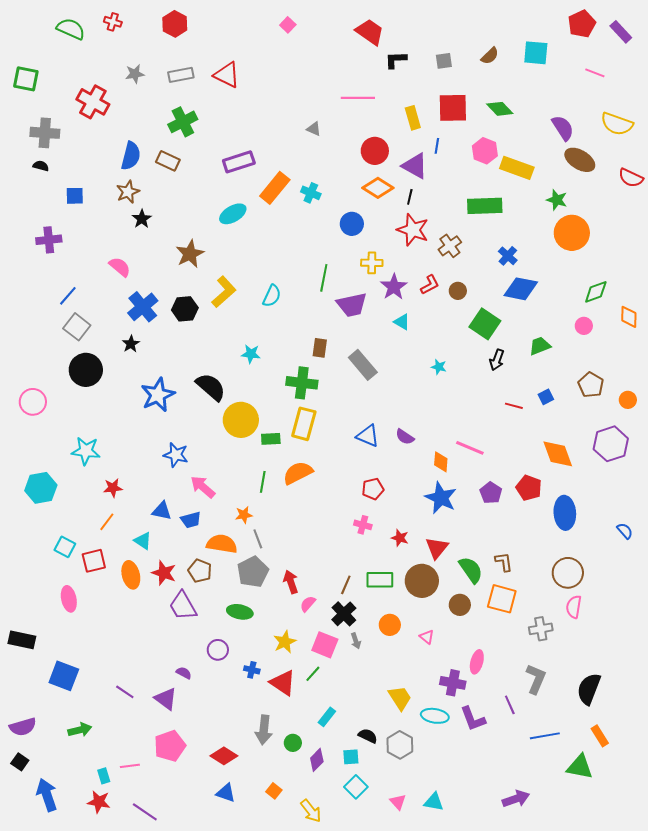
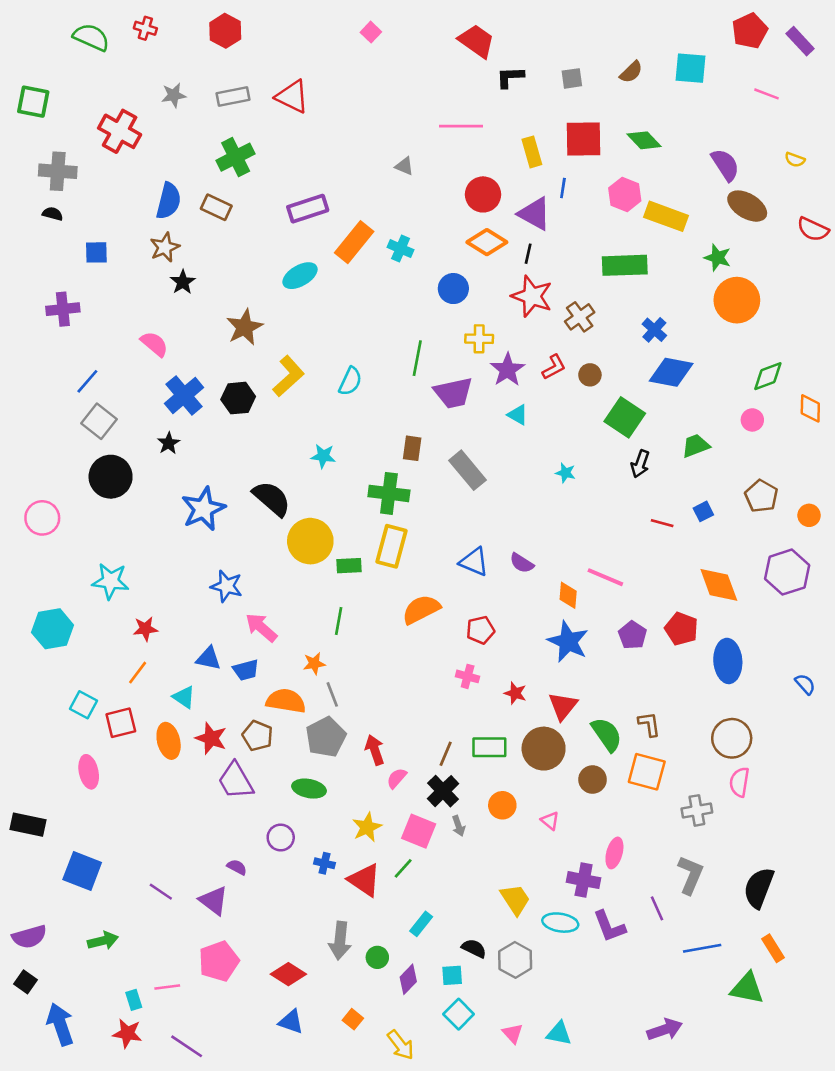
yellow semicircle: (617, 124) -> (795, 160), size x0.5
orange semicircle: (298, 473) -> (421, 609), moved

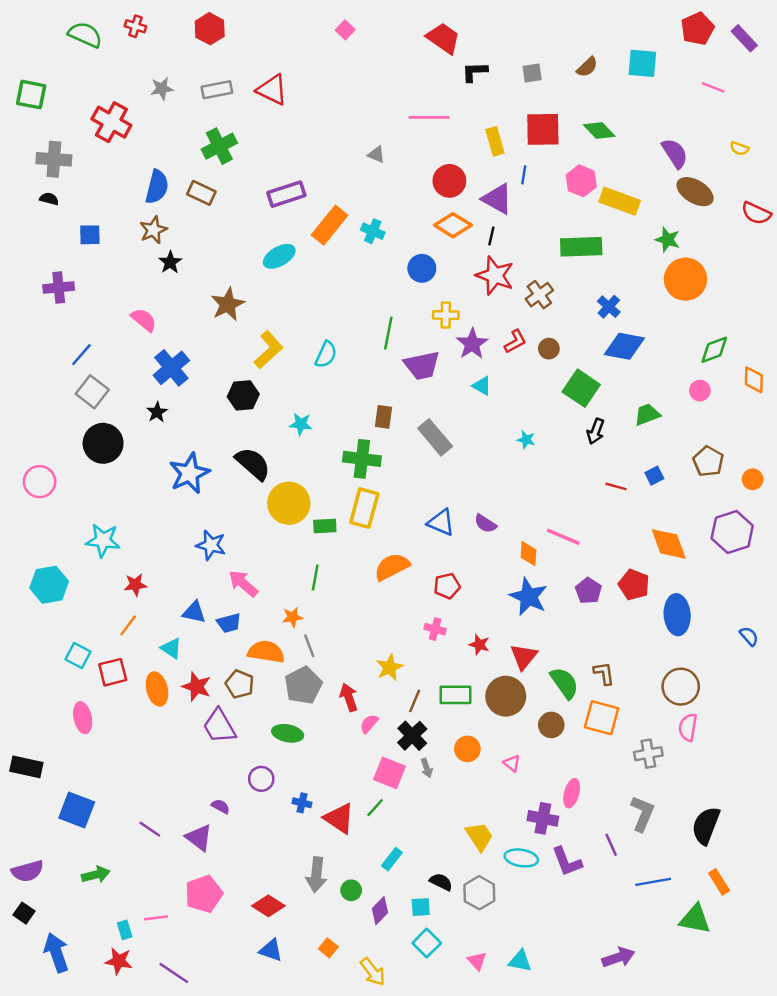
black hexagon: (238, 398) -> (243, 395), moved
yellow star: (367, 827) -> (389, 667), moved

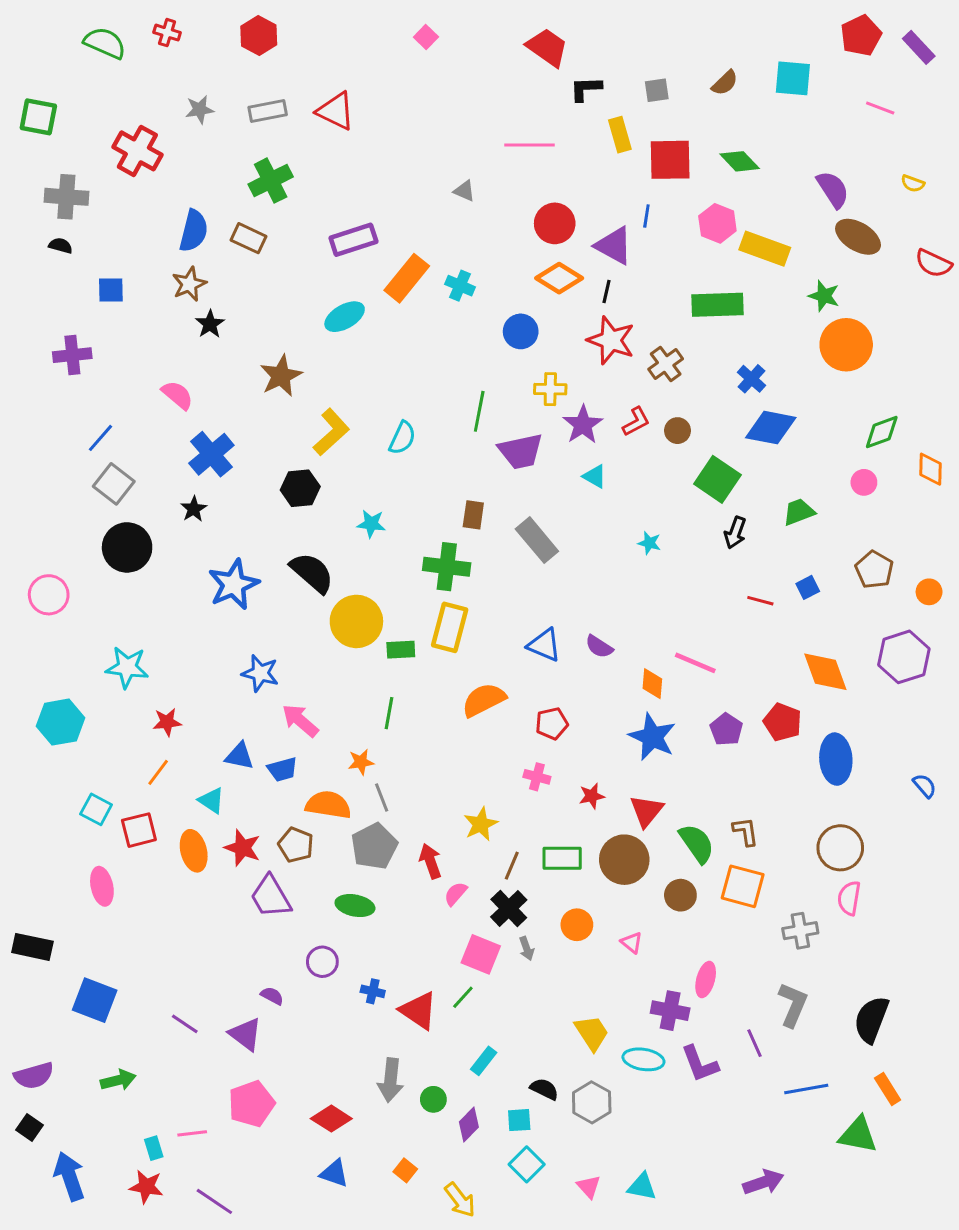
yellow rectangle: (495, 141) -> (620, 135), moved
red star: (479, 645) -> (592, 796), turned -30

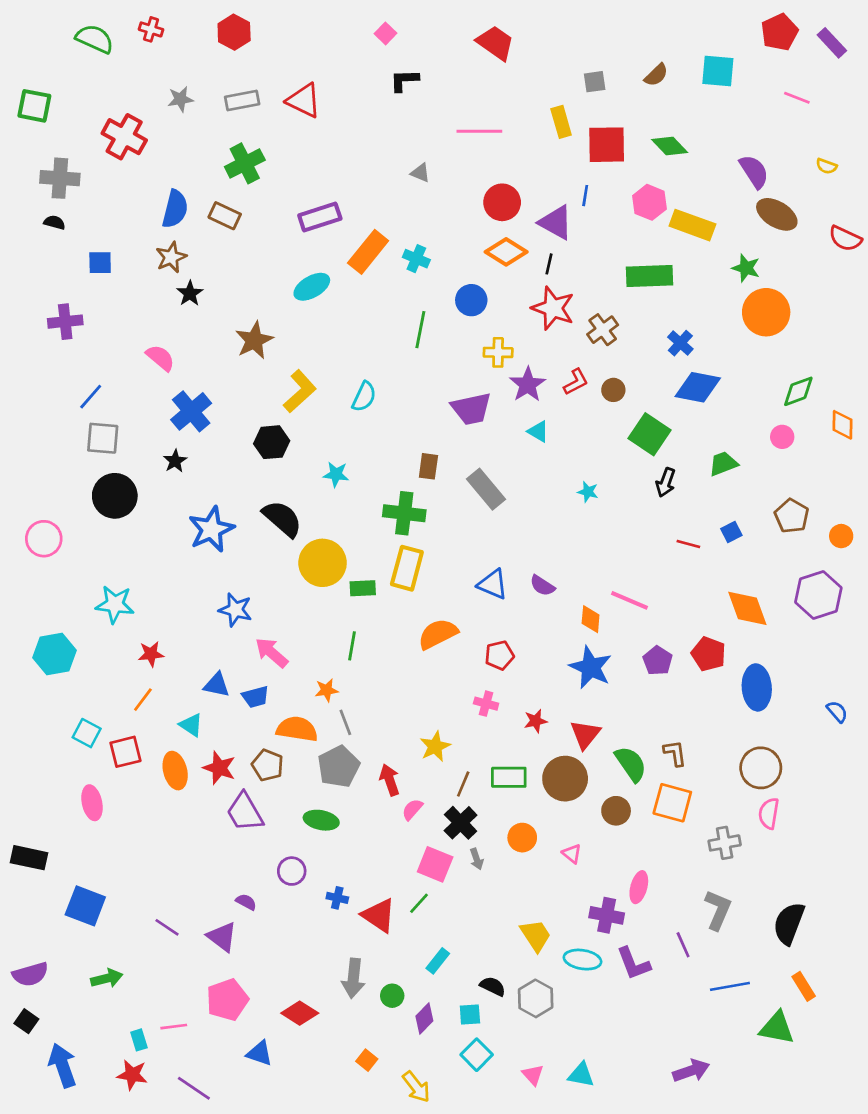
black L-shape: (586, 89) -> (404, 80), moved
green line: (479, 411) -> (420, 330), moved
gray square: (114, 484) -> (103, 438), turned -33
blue triangle: (334, 1173) -> (260, 1053), moved

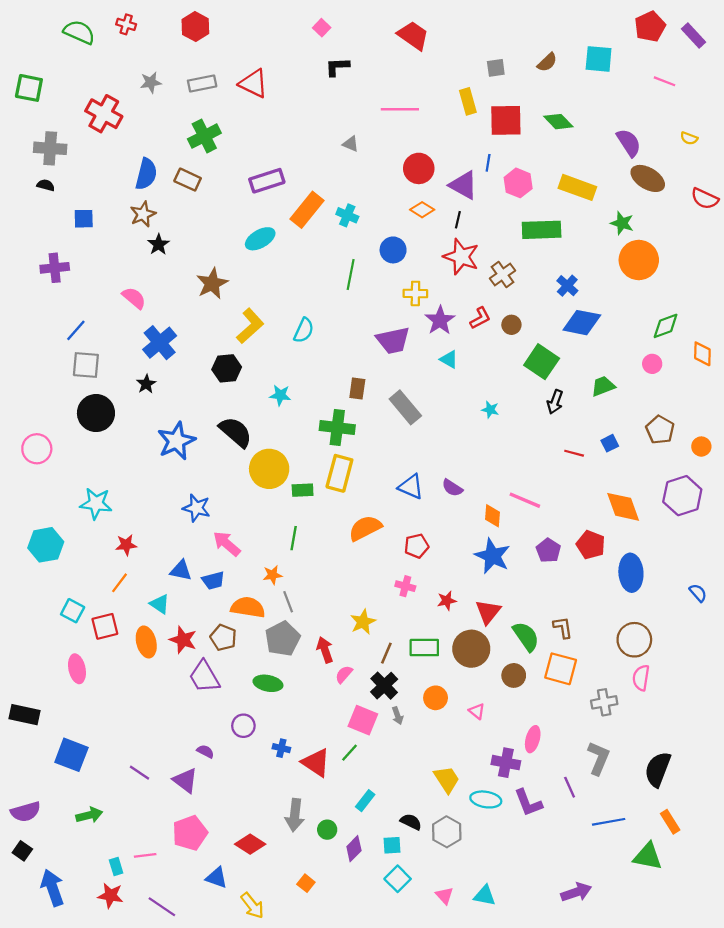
pink hexagon: (650, 202) -> (518, 183), moved
orange diamond: (506, 252) -> (422, 210), size x0.7
yellow arrow: (416, 1087) -> (252, 906), moved

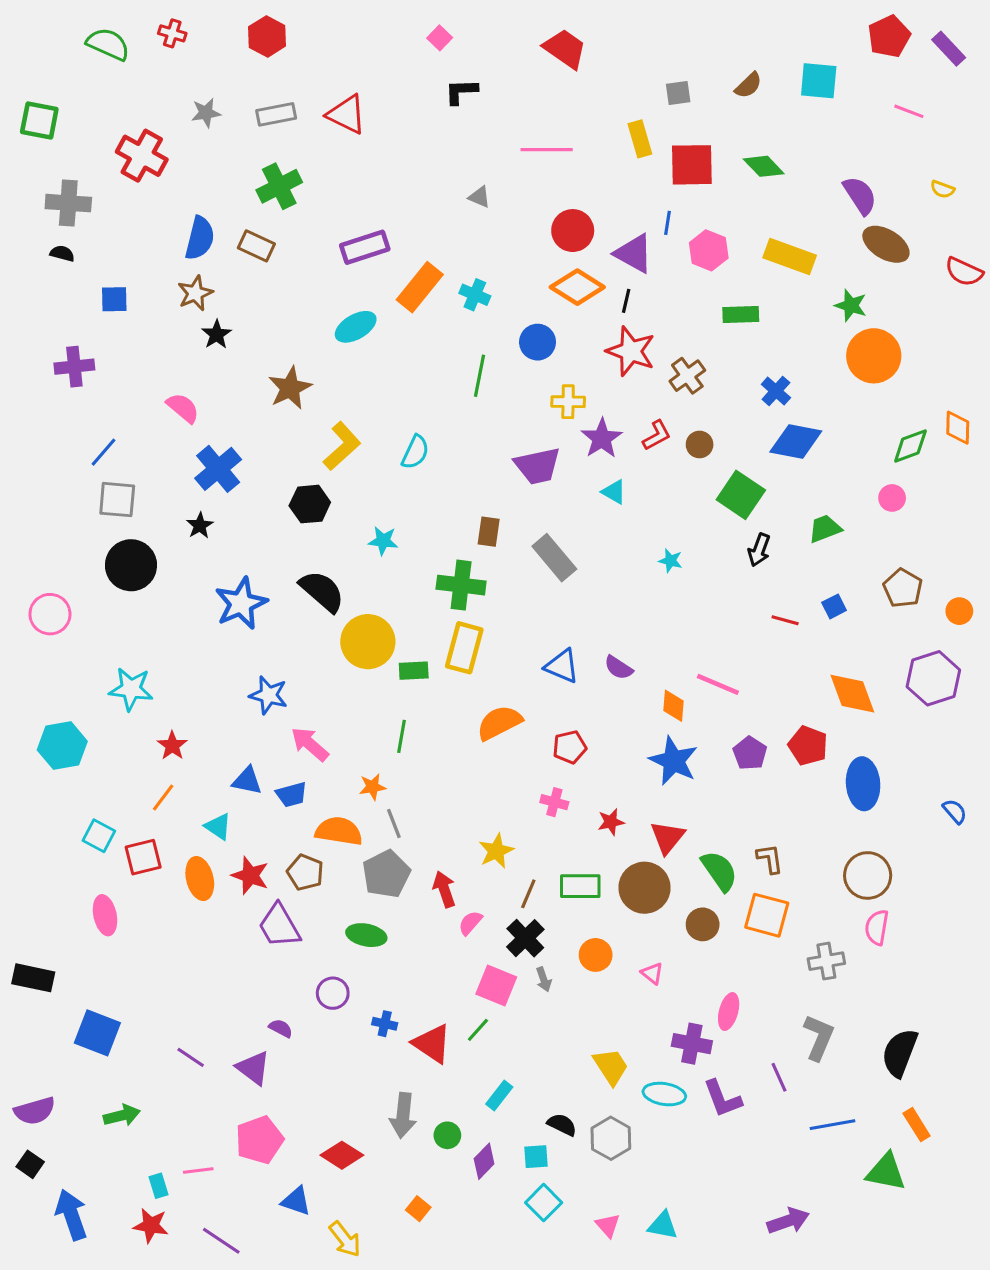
orange diamond: (422, 210) -> (577, 287), size x1.6
green rectangle: (542, 230) -> (741, 315), size x0.7
orange diamond: (702, 354) -> (958, 428), moved
red star: (126, 545) -> (172, 746), turned -30

